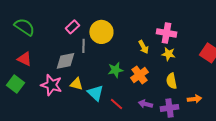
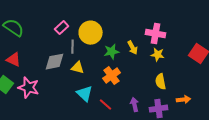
green star: (115, 70) -> (112, 52), moved
orange cross: (139, 75) -> (112, 76), moved
yellow triangle: (76, 84) -> (78, 68), moved
pink star: (51, 85) -> (29, 88), moved
purple arrow: (145, 104) -> (135, 105), turned 64

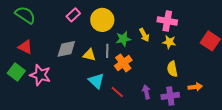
gray line: (73, 47) -> (107, 51), moved

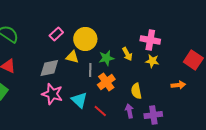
yellow triangle: (89, 55) -> (72, 57), moved
yellow semicircle: (172, 69) -> (136, 91), moved
pink star: (40, 75) -> (52, 94), moved
orange arrow: (195, 87) -> (178, 85), moved

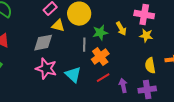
yellow triangle: (72, 57) -> (58, 26), moved
yellow semicircle: (136, 91) -> (150, 66), moved
red line: (100, 111) -> (103, 78), moved, turned -72

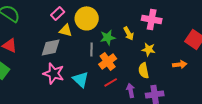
yellow star: (146, 36) -> (149, 49), moved
yellow semicircle: (150, 66) -> (144, 70), moved

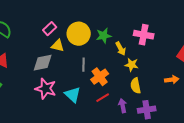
green star: (108, 37) -> (104, 36), moved
yellow star: (149, 49) -> (132, 65), moved

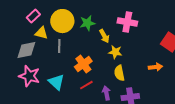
gray line: (84, 65) -> (59, 46), moved

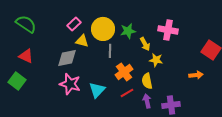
gray line: (59, 46) -> (110, 51), moved
yellow semicircle: (119, 73) -> (147, 81), moved
cyan triangle: (56, 82) -> (97, 90), turned 30

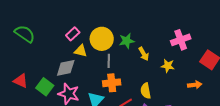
pink cross: (168, 30) -> (181, 40), moved, turned -30
red triangle: (26, 56) -> (21, 81), moved
yellow star: (156, 60) -> (168, 66), moved
orange cross: (124, 72) -> (112, 83), moved, turned 30
green square: (17, 81) -> (45, 87), moved

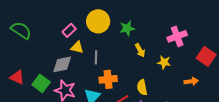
yellow circle: (102, 39) -> (98, 21), moved
green star: (127, 41) -> (127, 28), moved
gray line: (109, 61) -> (96, 57), moved

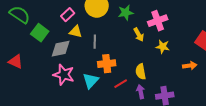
pink cross: (177, 36) -> (158, 21), moved
green square: (41, 83) -> (40, 33), moved

